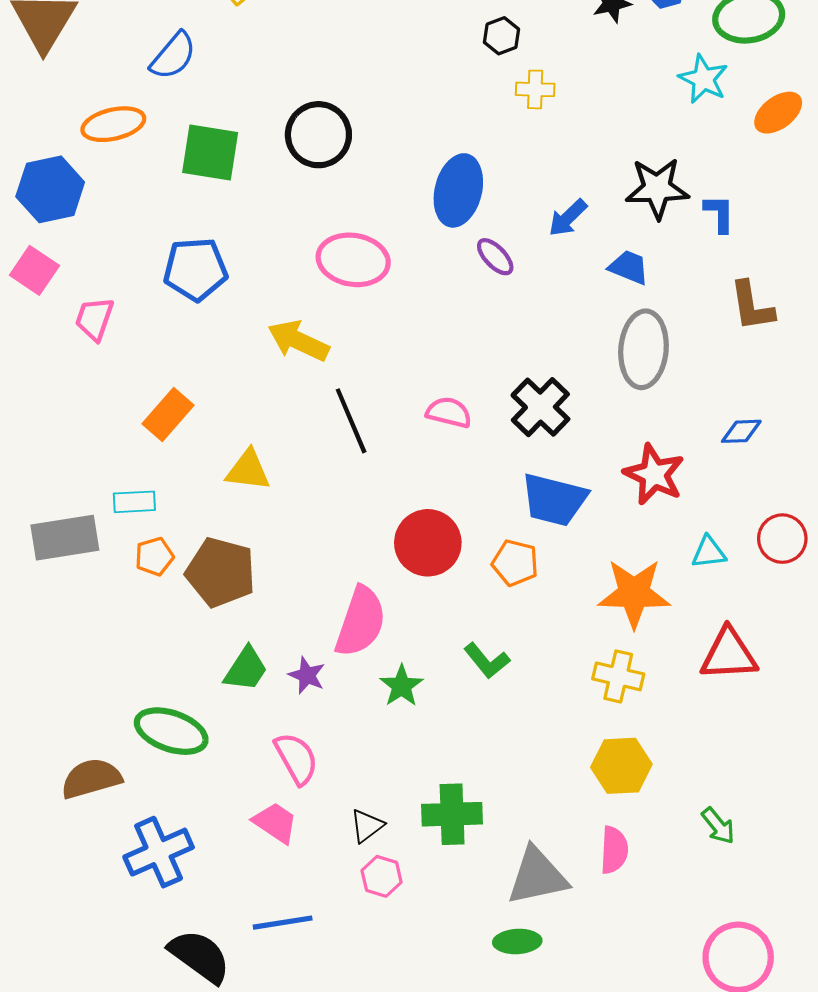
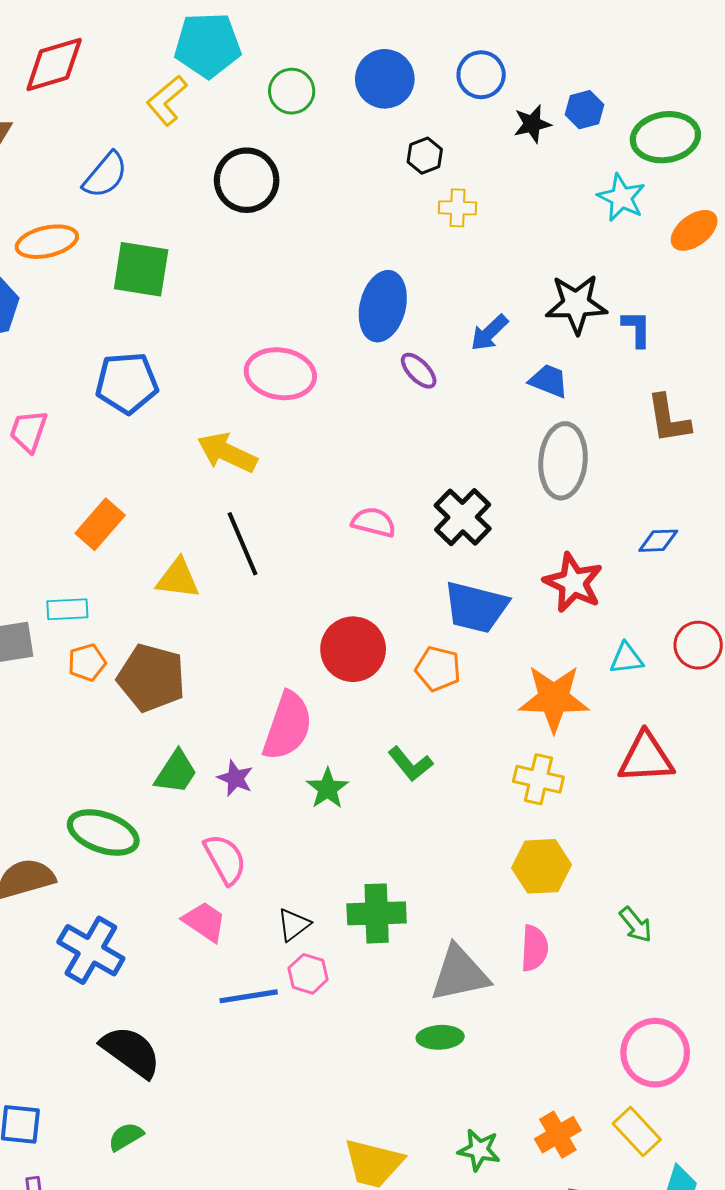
black circle: (318, 135) -> (247, 180), moved
black line: (351, 421) -> (242, 544), moved
blue cross: (159, 852) -> (91, 950), turned -36
blue line: (283, 923) -> (249, 996), moved

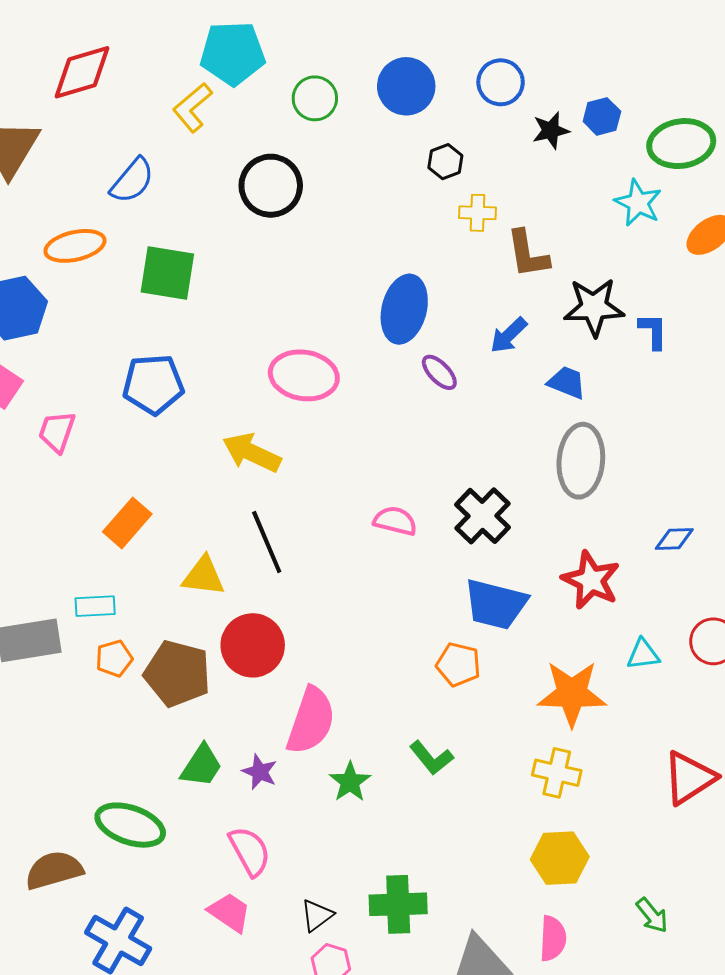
brown L-shape: (668, 419) -> (528, 254), moved
red circle: (353, 649) -> (253, 645), moved
red triangle: (646, 758) -> (689, 778), moved, turned -30

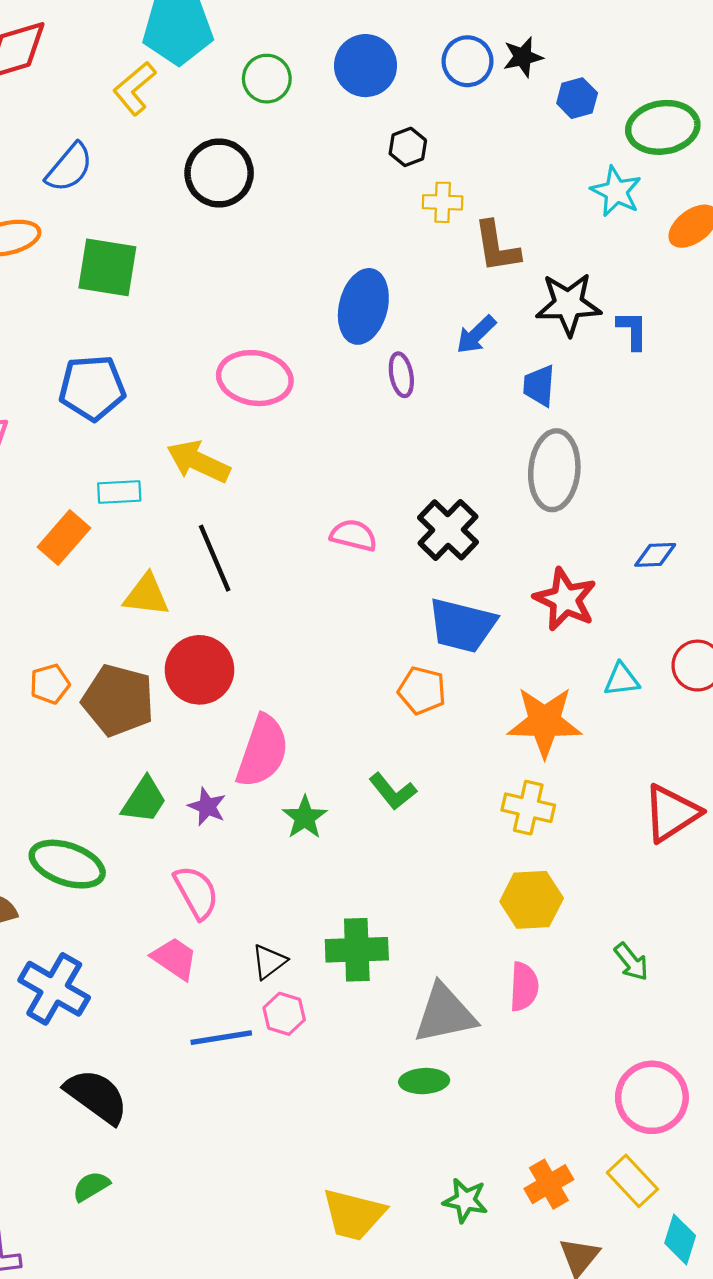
black star: (551, 130) -> (523, 57), moved
purple ellipse: (439, 372) -> (401, 375), turned 33
blue trapezoid: (567, 382) -> (539, 386), turned -108
cyan rectangle: (95, 606) -> (119, 492), moved

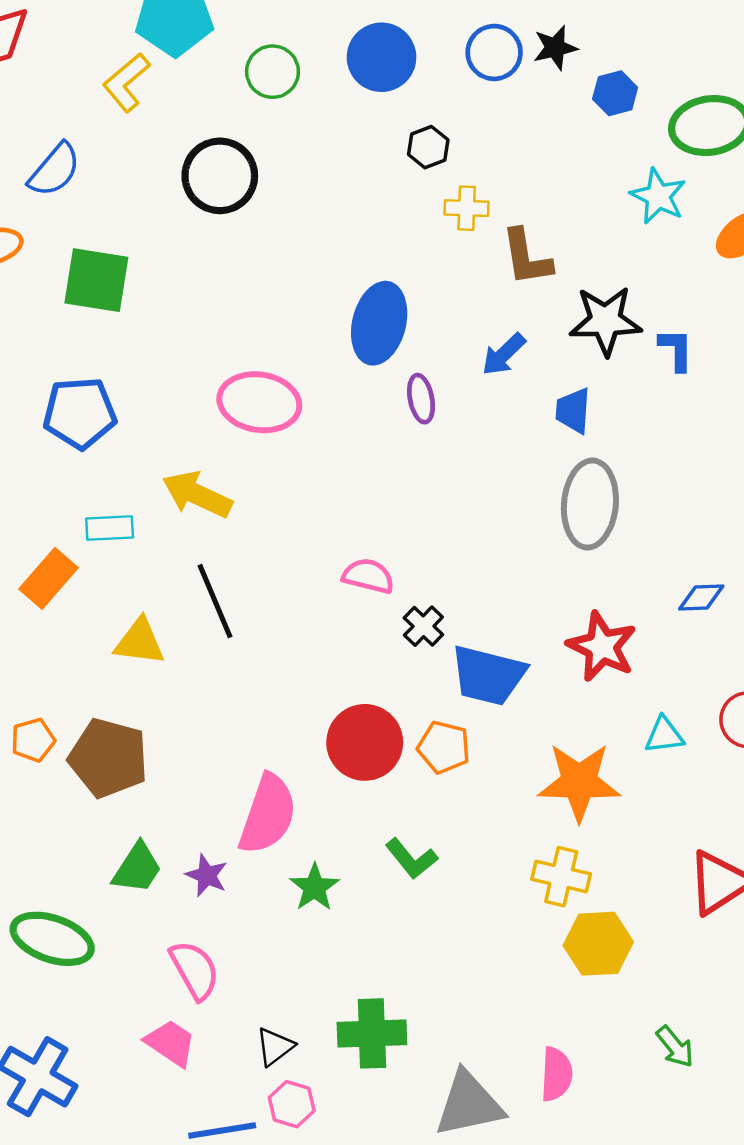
black cross: (448, 530) -> (423, 626), moved, size x0.6
red circle: (200, 670) -> (365, 742), moved
yellow hexagon: (532, 900) -> (598, 944), moved

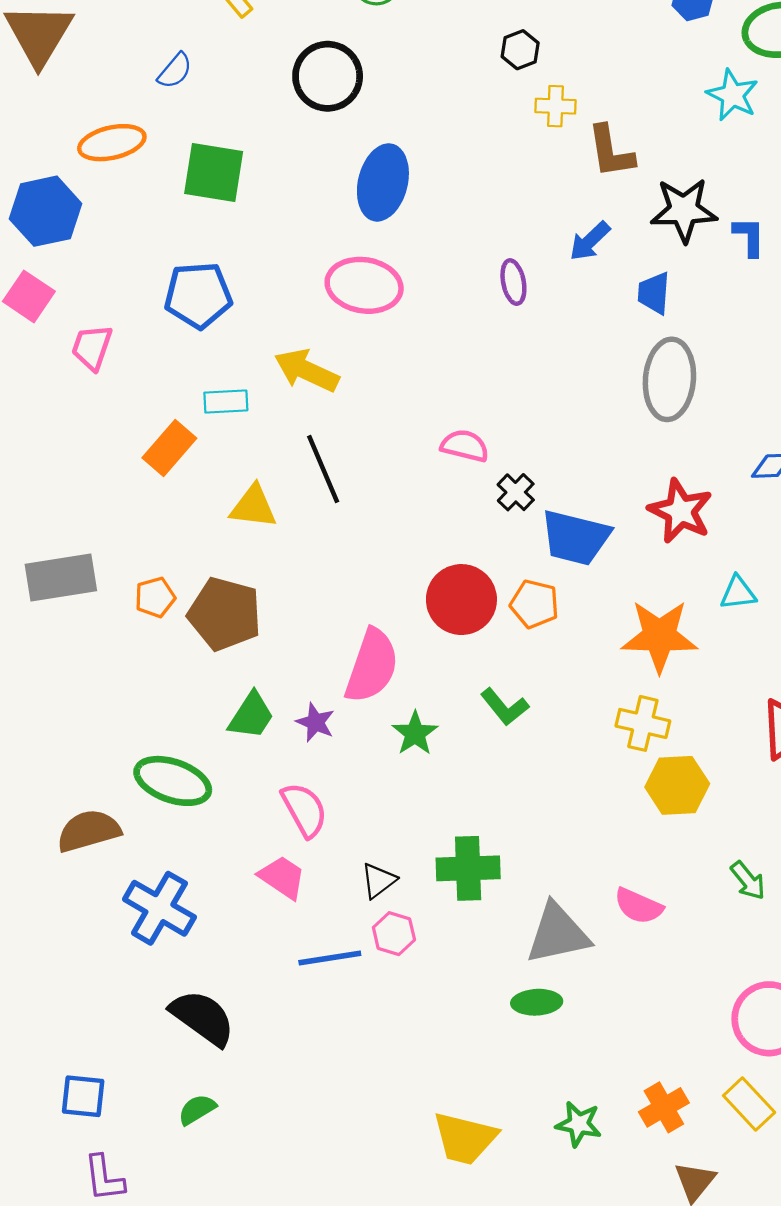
blue semicircle: (54, 170) -> (175, 71), size x0.7
blue ellipse: (379, 323) -> (383, 182), moved
pink semicircle: (556, 1074) -> (638, 906), turned 111

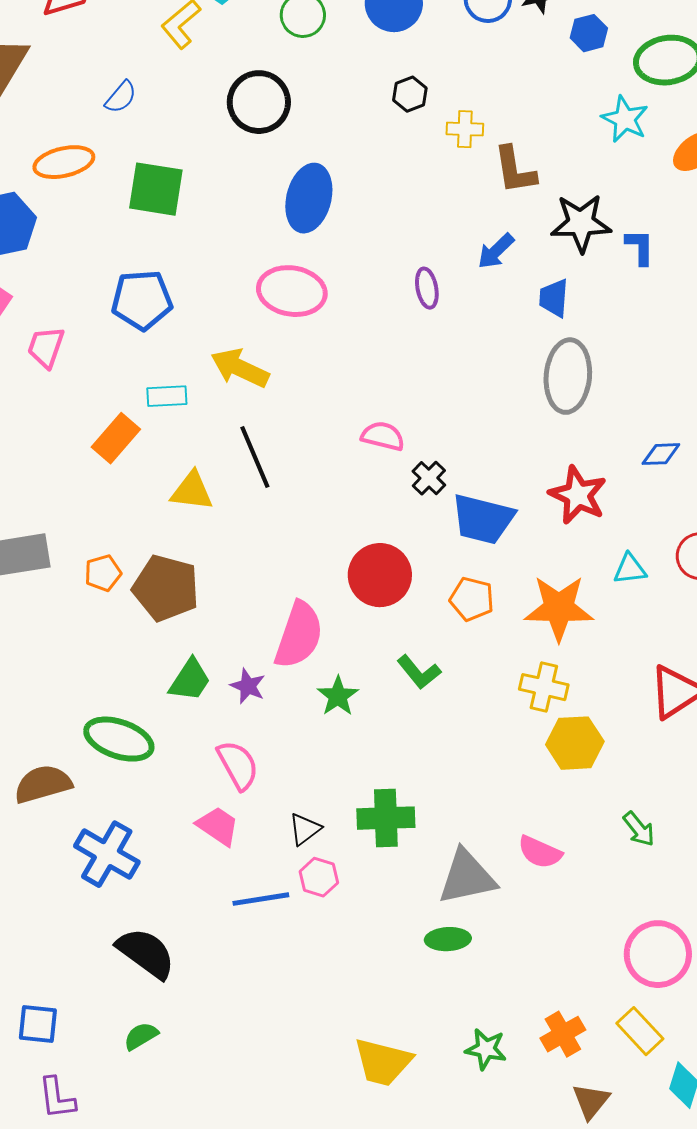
black hexagon: (520, 50) -> (410, 94), moved
orange pentagon: (534, 604) -> (472, 599), moved

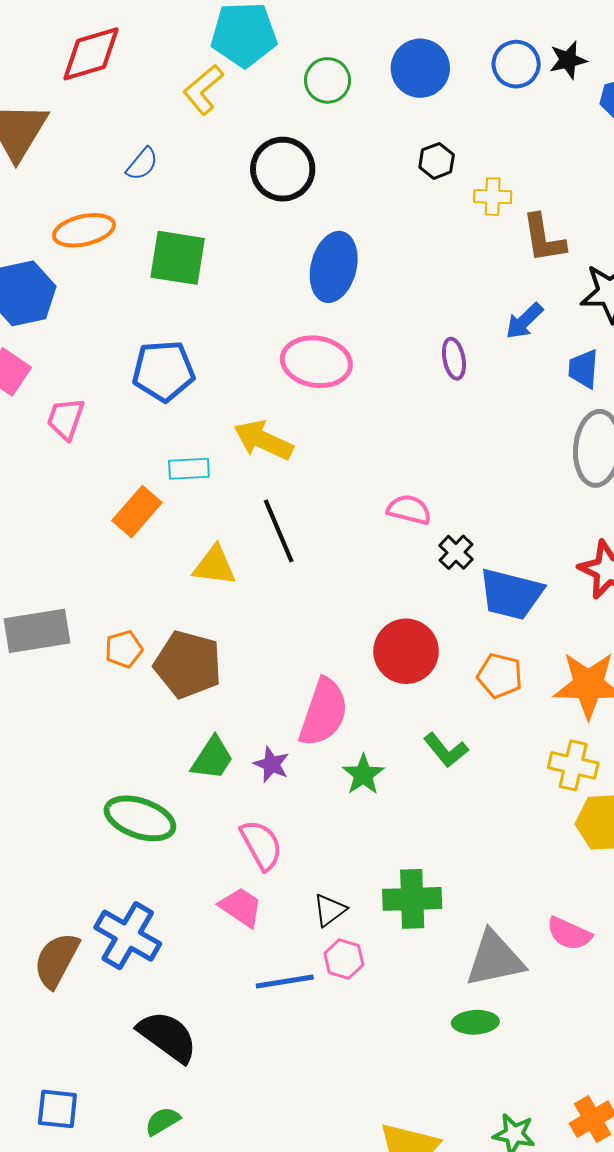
brown semicircle: (43, 784) -> (56, 960), moved, turned -46

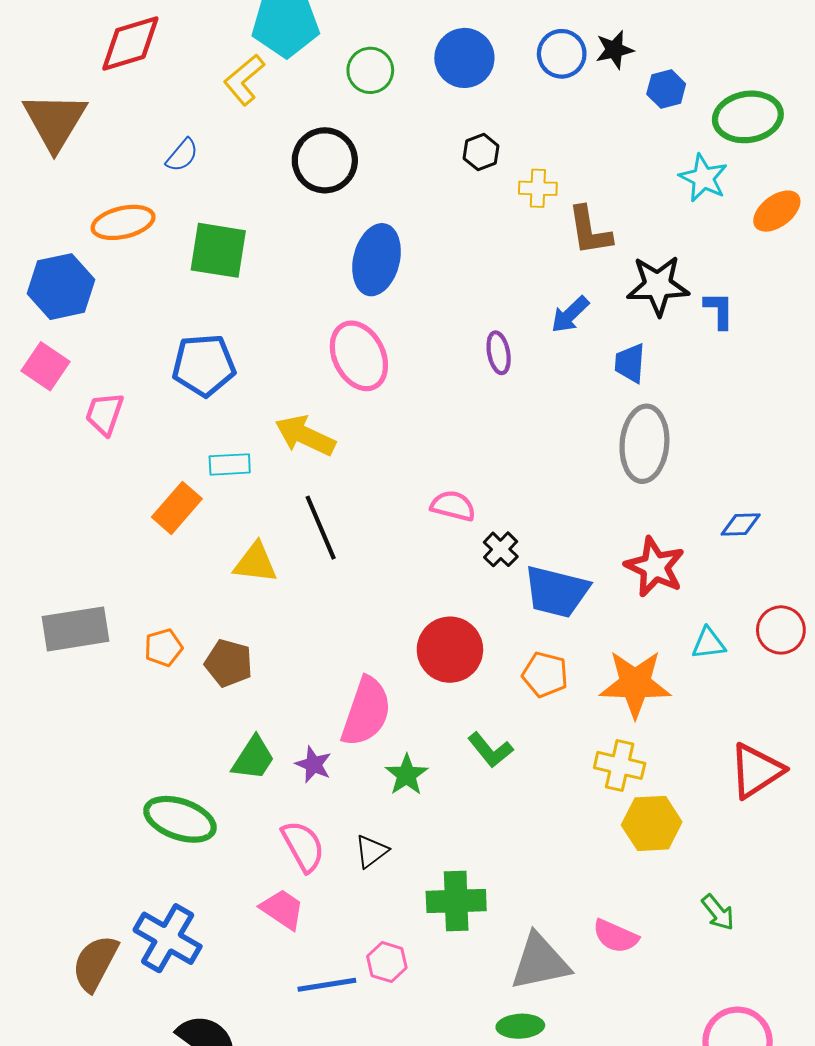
pink ellipse: (316, 362) -> (359, 356), turned 54
brown pentagon: (188, 664) -> (229, 663), size x0.7
black triangle: (330, 910) -> (371, 851), moved

